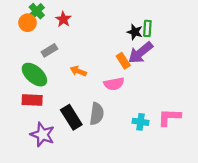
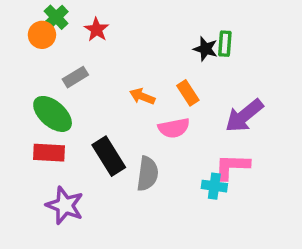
purple arrow: (141, 53) -> (244, 116), moved
orange arrow: (78, 71) -> (142, 96), moved
black rectangle: (71, 117) -> (109, 156), moved
pink L-shape: (169, 117) -> (232, 167), moved

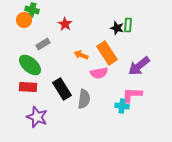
green cross: (56, 17) -> (32, 10), turned -32
red star: (96, 30) -> (65, 24), moved
orange rectangle: (188, 93) -> (107, 53), size x1.6

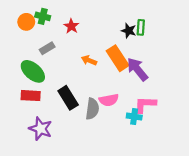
green cross: (32, 10) -> (43, 16), moved
purple arrow: (139, 66) -> (137, 69), moved, turned 90
pink semicircle: (99, 73) -> (109, 100), moved

